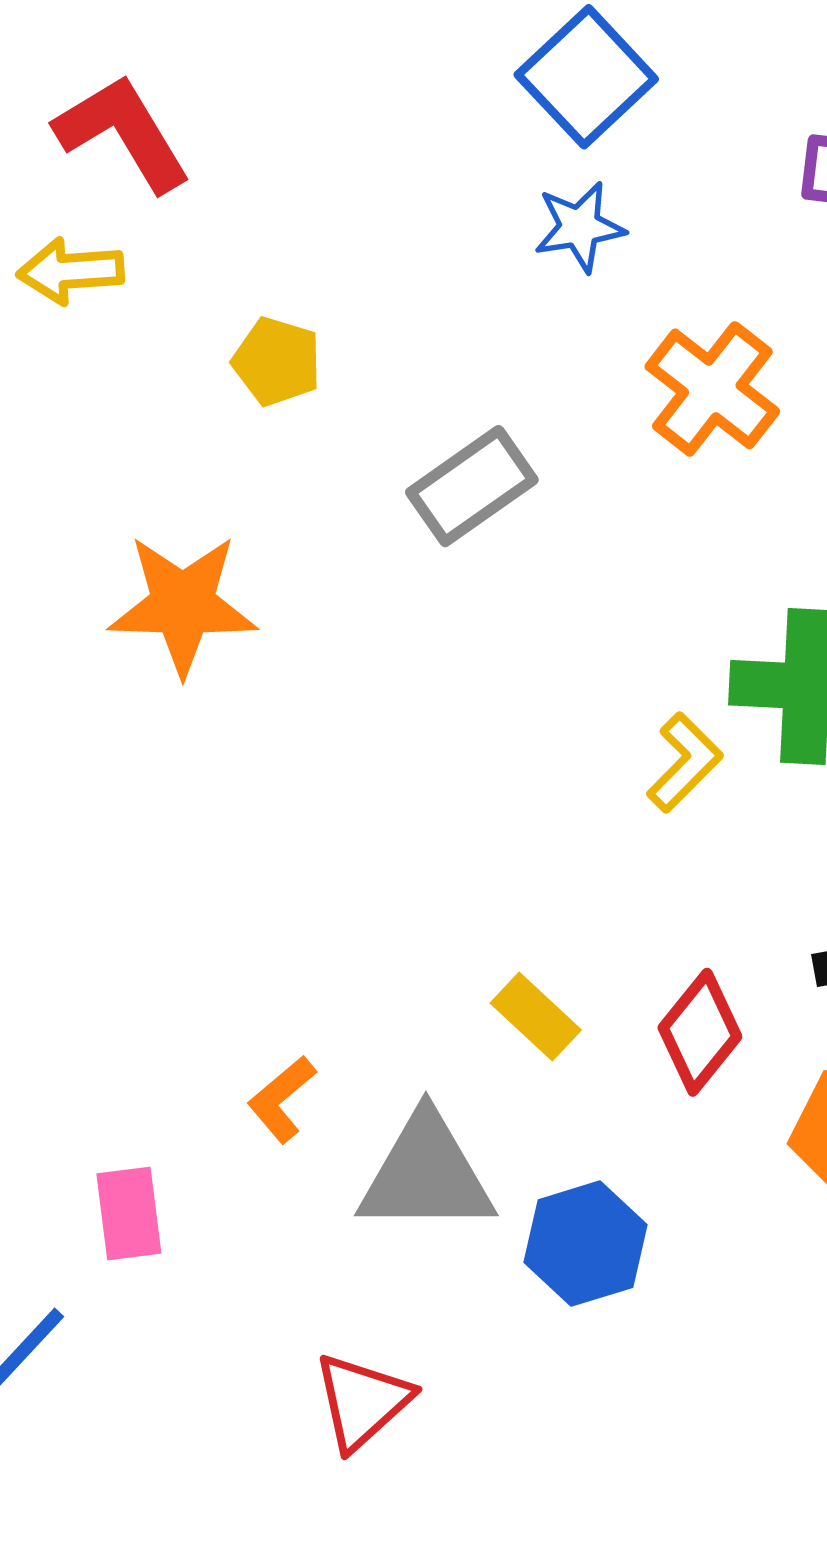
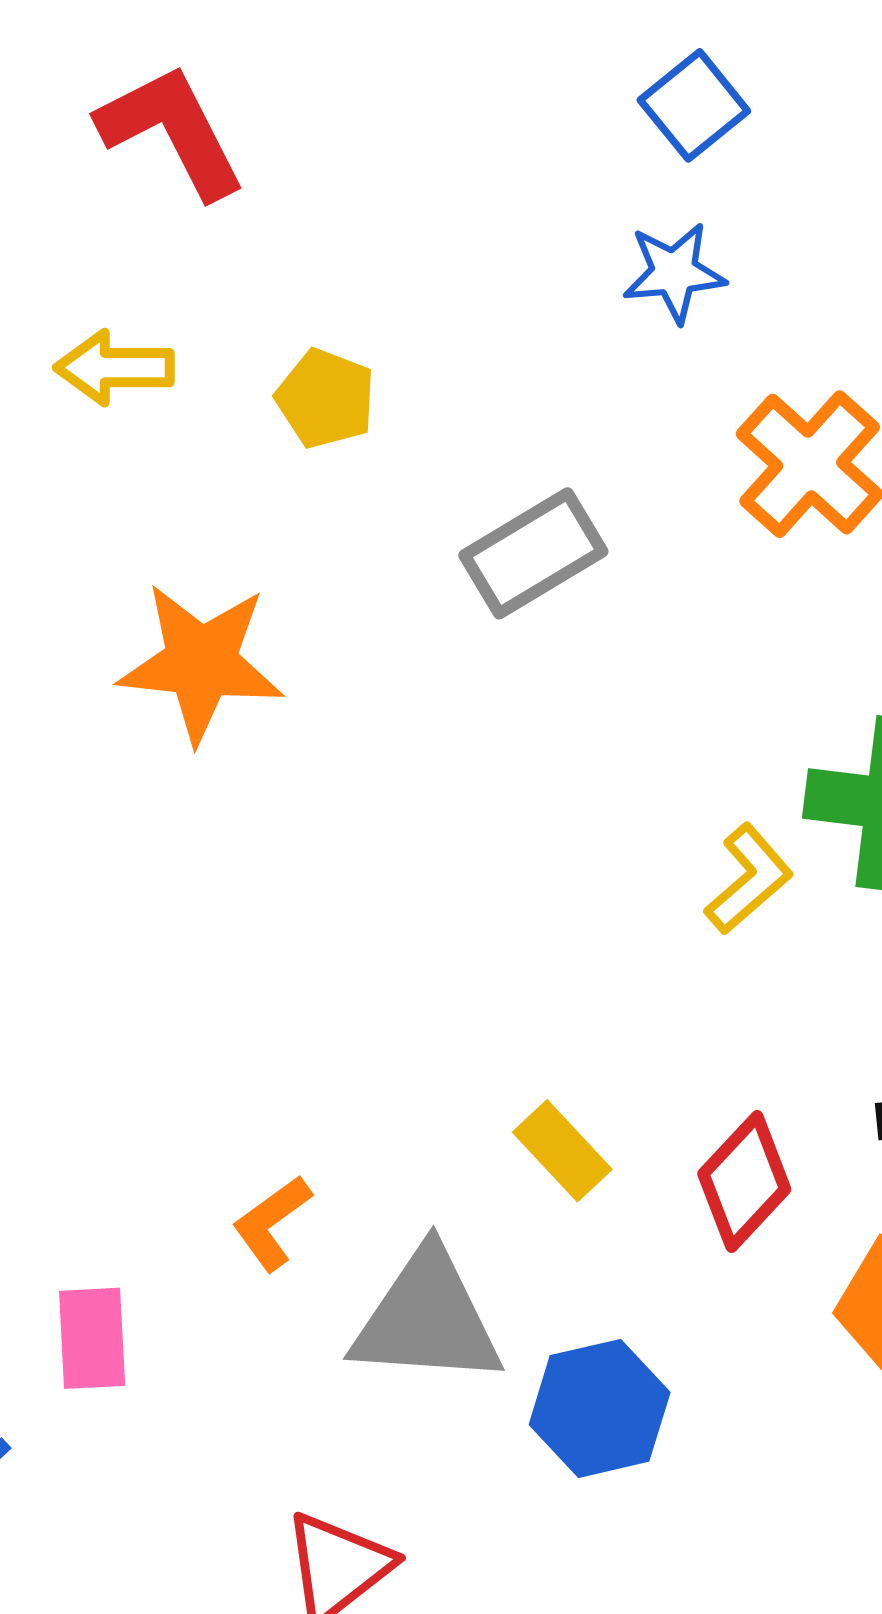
blue square: (586, 77) -> (694, 105), size x0.7
yellow arrow: (71, 271) -> (114, 368), moved

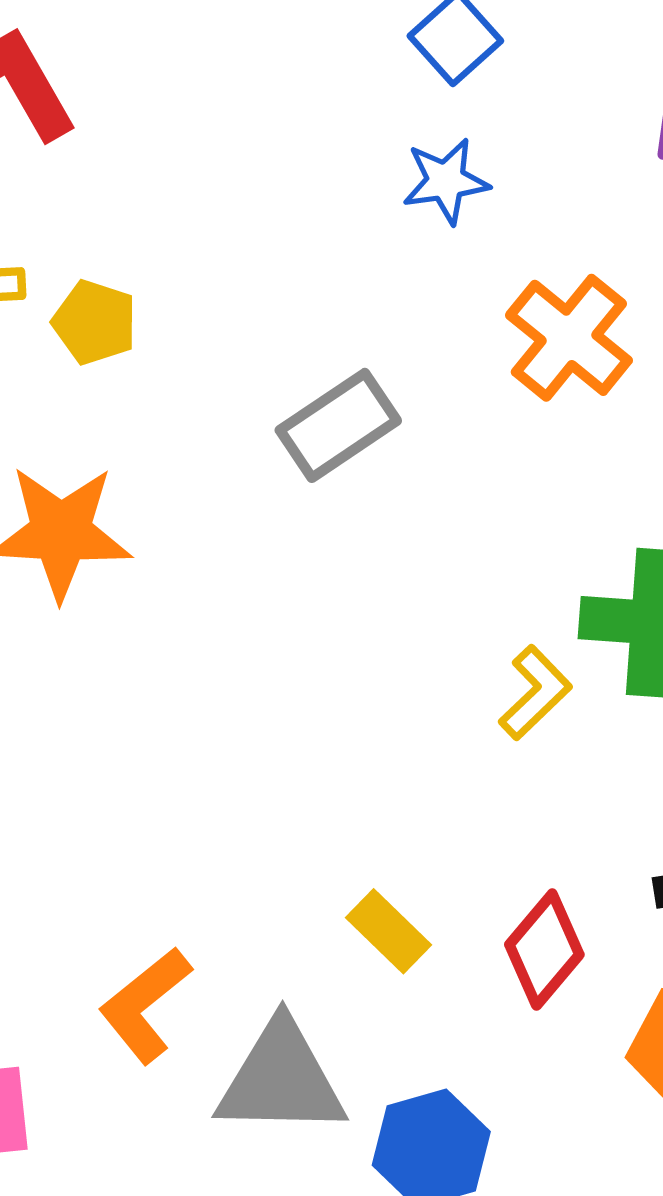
yellow pentagon: (326, 399) -> (95, 322), moved
orange L-shape: (272, 1223) -> (145, 1005), size x1.4

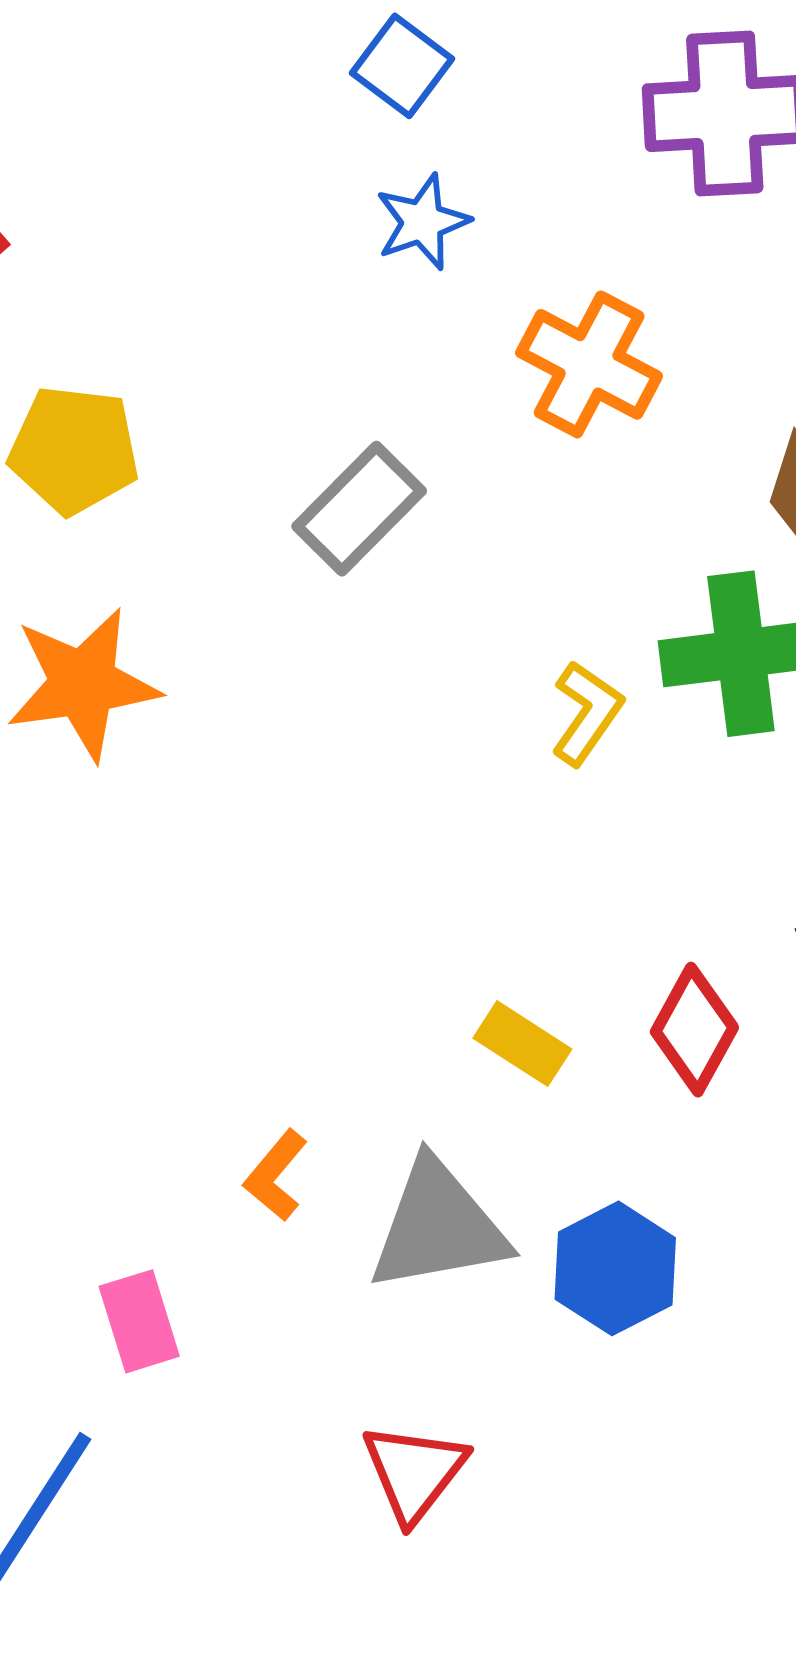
yellow pentagon: (95, 322) -> (74, 450), size x1.4
yellow L-shape: (535, 693) -> (587, 713), moved
orange L-shape: (145, 1005) -> (276, 1175), size x0.7

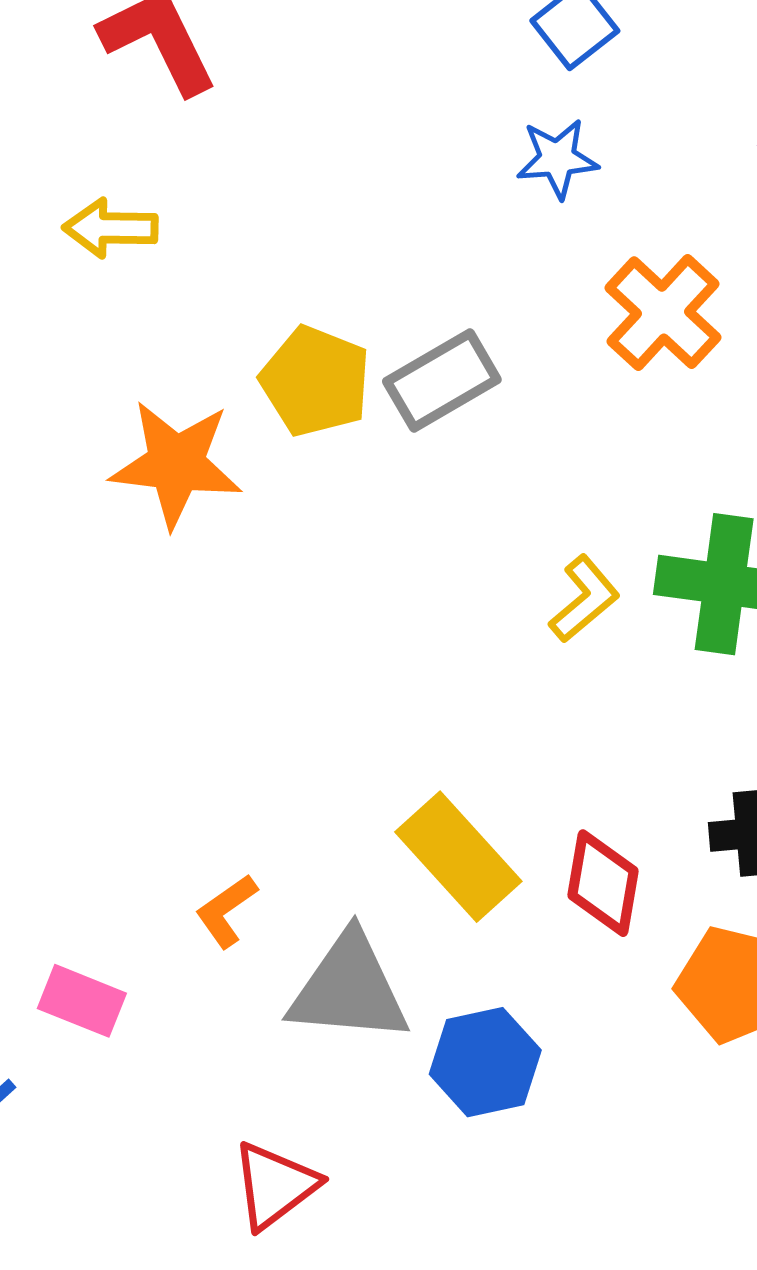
yellow pentagon: (74, 450) -> (315, 381), moved
red diamond: (694, 1030) -> (603, 883), turned -34
yellow rectangle: (522, 1044) -> (458, 857), size x1.6
pink rectangle: (139, 1321) -> (82, 1001), turned -66

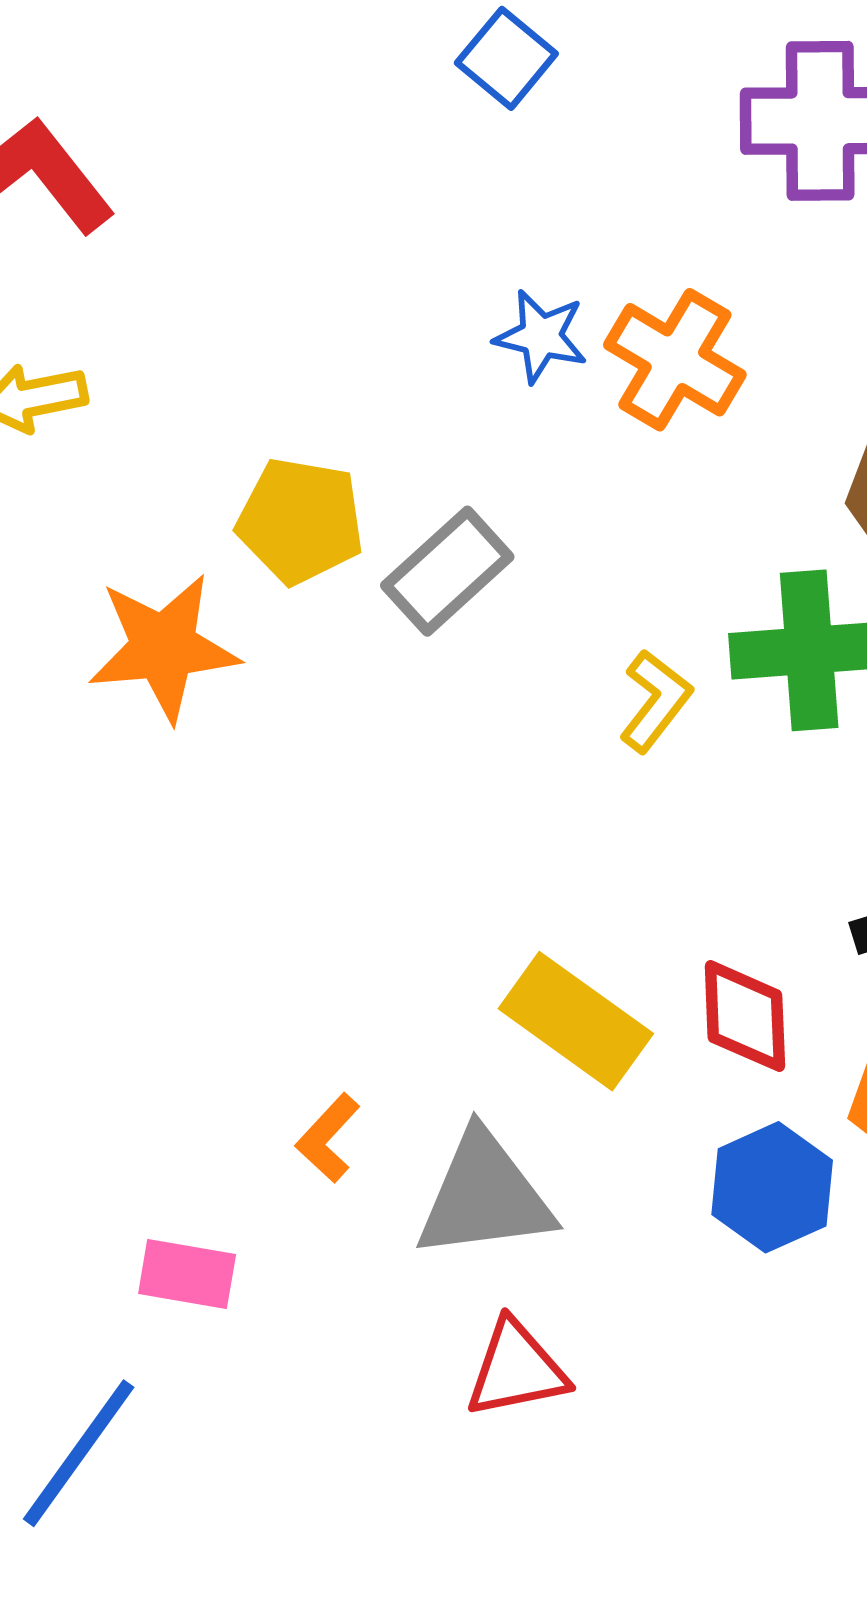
blue star: (557, 159) -> (541, 336), moved, turned 30
gray rectangle: (442, 381) -> (447, 571), moved
blue hexagon: (485, 1062) -> (772, 1187), moved
red triangle: (275, 1185) -> (516, 1369), moved, turned 38

